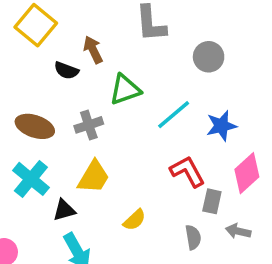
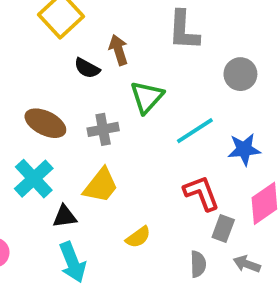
green triangle: (125, 90) -> (147, 97), turned -36

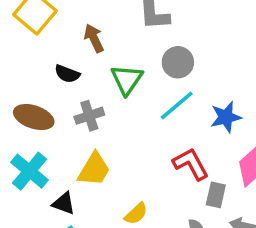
black semicircle: (87, 68) -> (67, 74), moved
gray circle: (240, 74) -> (178, 62), moved
black triangle: (65, 217) -> (64, 203), turned 35

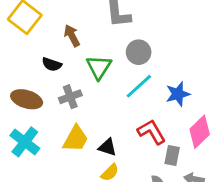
black triangle: (64, 203) -> (108, 147), moved

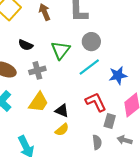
brown arrow: (72, 36) -> (45, 12), moved

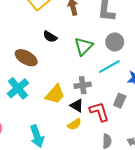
gray cross: (37, 70) -> (83, 85), moved
red L-shape: (96, 102) -> (99, 112), moved
gray rectangle: (110, 121) -> (120, 101), moved

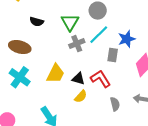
gray cross: (83, 85) -> (77, 44), moved
gray rectangle: (120, 101) -> (113, 55), moved

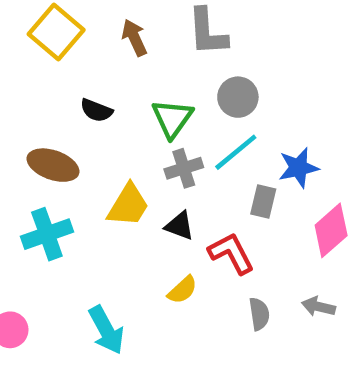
yellow trapezoid: (56, 74) -> (128, 205), moved
cyan cross: (20, 77) -> (47, 234), turned 30
black triangle: (78, 79) -> (180, 226), moved

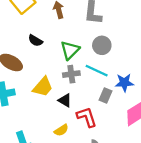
cyan line: (236, 152) -> (97, 71), turned 55

